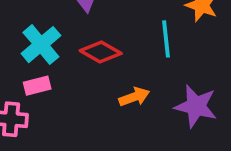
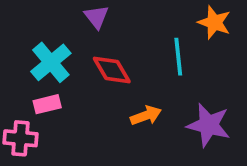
red diamond: (101, 52) -> (112, 70), turned 30

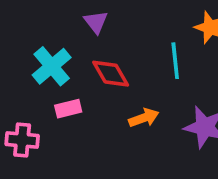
pink rectangle: (47, 104) -> (68, 109), moved

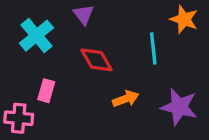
cyan cross: (52, 66) -> (37, 36), moved
pink rectangle: (68, 109) -> (46, 91), moved, turned -60

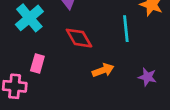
purple star: (179, 107) -> (147, 77), size x0.6

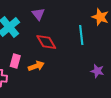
orange arrow: (103, 70) -> (36, 66), moved

